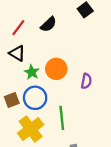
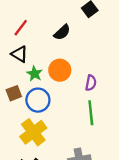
black semicircle: (48, 24) -> (62, 32), moved
brown square: (12, 100) -> (14, 93), moved
green line: (62, 118) -> (91, 113), moved

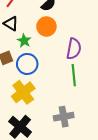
orange circle: (60, 70) -> (46, 27), moved
purple semicircle: (91, 83) -> (74, 49), size x1.5

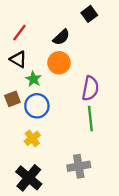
yellow cross: (23, 92) -> (32, 138), size x0.6

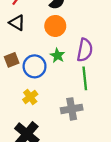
green star: (33, 79) -> (57, 55), moved
gray cross: (79, 166) -> (72, 109), moved

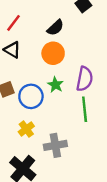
gray cross: (72, 109) -> (55, 145), moved

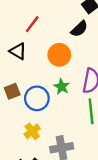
red line: (13, 23) -> (32, 24), moved
black semicircle: (55, 28) -> (79, 29), moved

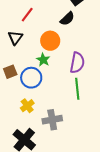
black triangle: (18, 51) -> (15, 38), turned 35
green star: (62, 87) -> (43, 60), moved

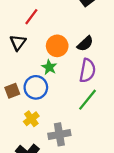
black semicircle: (67, 19) -> (85, 44), moved
brown square: (10, 72) -> (12, 91), moved
green line: (77, 89) -> (87, 100), turned 45

